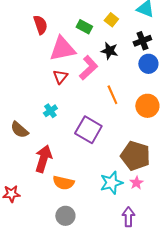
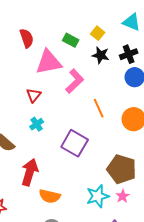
black star: (109, 51) -> (101, 55), moved
red triangle: (60, 77) -> (34, 95), moved

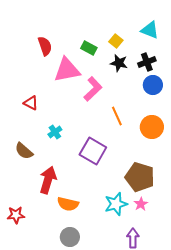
red triangle: (34, 95) -> (31, 103), moved, turned -42

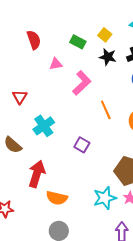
pink triangle: (67, 70) -> (56, 64), size x0.5
red triangle: (31, 103) -> (20, 97), turned 35
cyan cross: (55, 132) -> (44, 126), size x1.5
purple square: (93, 151) -> (82, 145), size x0.6

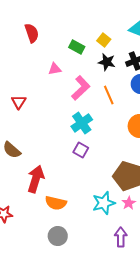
red semicircle: (34, 40) -> (32, 33), moved
orange line: (106, 110) -> (109, 95), moved
cyan cross: (44, 126) -> (82, 123), moved

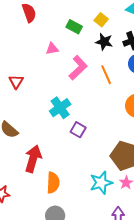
cyan cross: (82, 123) -> (60, 108), moved
orange semicircle: (56, 203) -> (53, 183), turned -100

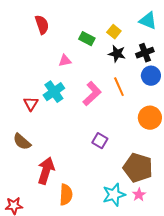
pink L-shape: (78, 68) -> (92, 94), moved
red triangle: (16, 82) -> (31, 104), moved
cyan cross: (60, 108) -> (54, 92), moved
purple square: (78, 130) -> (100, 141), moved

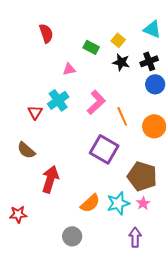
orange line: (119, 87) -> (122, 116), moved
purple square: (100, 141) -> (104, 149), size x1.8
orange semicircle: (66, 195) -> (90, 203), moved, turned 45

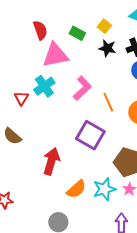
red semicircle: (46, 33) -> (40, 30), moved
pink triangle: (69, 69) -> (55, 55), size x2.0
red arrow: (50, 179) -> (51, 161), moved

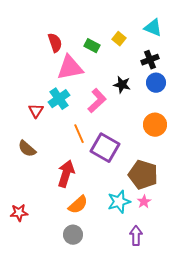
black star: (107, 48) -> (122, 85), moved
orange line: (108, 102) -> (79, 134), moved
orange semicircle: (76, 189) -> (78, 205), moved

